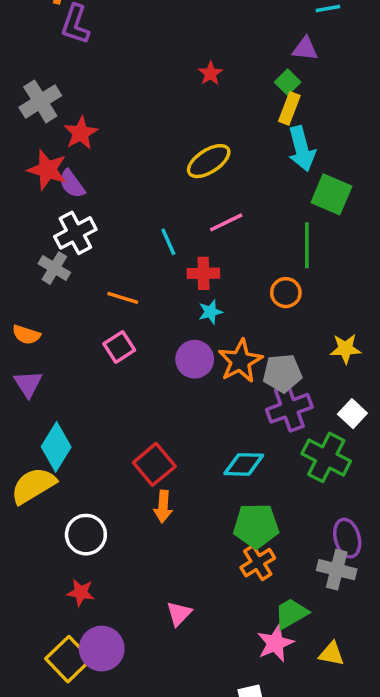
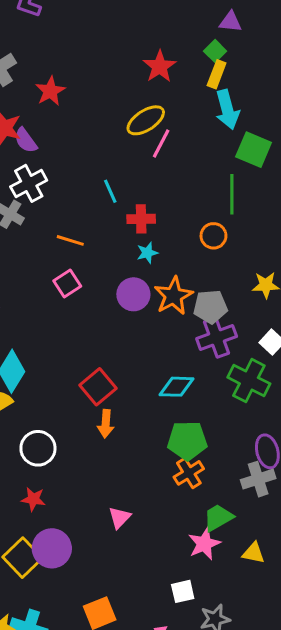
red star: (210, 73) -> (160, 66), moved, size x1.5
red star: (81, 133) -> (50, 91), moved
pink line: (226, 222) -> (161, 143), moved, turned -36
gray cross: (337, 570) -> (258, 479), turned -32

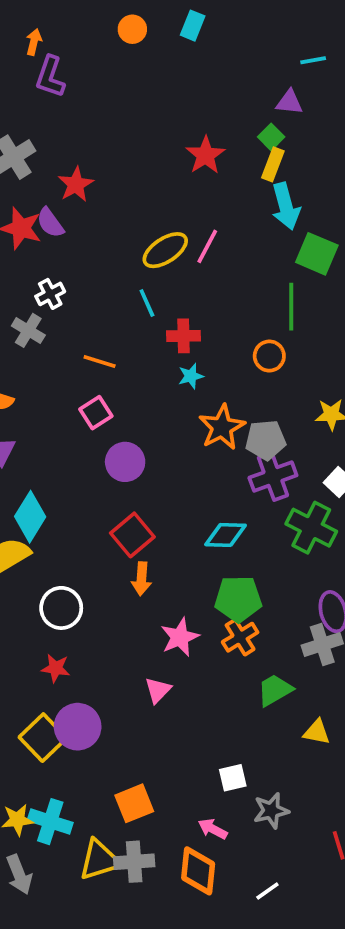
yellow ellipse: (146, 120) -> (165, 250), moved
purple semicircle: (26, 140) -> (50, 223), moved
white cross: (29, 183) -> (50, 294), size x0.7
purple circle: (133, 294) -> (125, 462), moved
pink star: (204, 544) -> (180, 637), moved

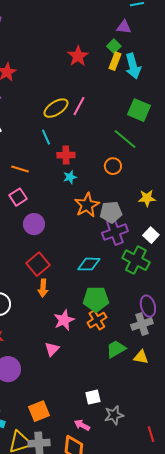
cyan arrow: (286, 206) -> (133, 66), moved
green line: (291, 307) -> (125, 139), turned -50
yellow triangle: (317, 732) -> (141, 357), moved

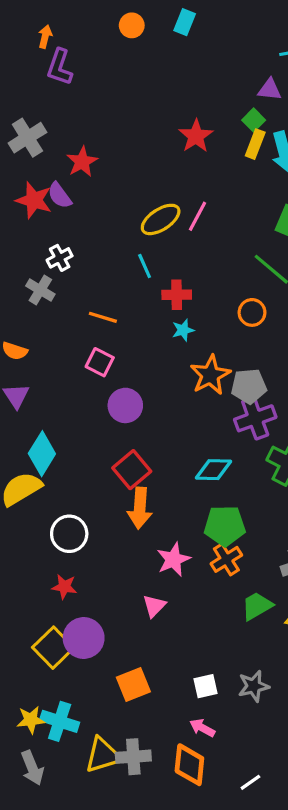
pink square: (18, 197) -> (100, 362), turned -30
orange arrow: (43, 288) -> (140, 508), size x1.4
white square: (93, 397) -> (206, 686), moved
orange square: (39, 411) -> (133, 685), moved
gray star: (114, 415) -> (254, 686), moved

